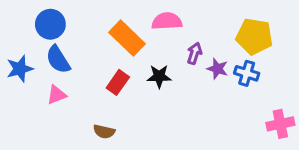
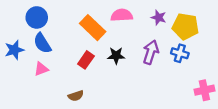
purple arrow: (194, 53) -> (151, 52), moved, size x1.5
purple star: (217, 69) -> (159, 17), moved
brown semicircle: (104, 132) -> (76, 96), turned -32

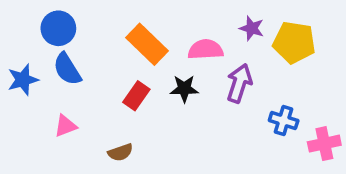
pink semicircle: (122, 15) -> (206, 50), moved
blue cross: (180, 53) -> (284, 120), moved
pink triangle: (41, 69) -> (65, 126), moved

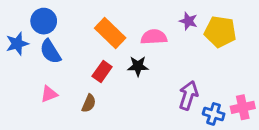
blue star: (23, 80) -> (17, 44), moved
purple arrow: (239, 83) -> (188, 95), moved
blue cross: (284, 120) -> (214, 114), moved
brown semicircle: (120, 152) -> (89, 103), moved, turned -48

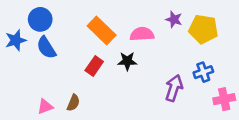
pink triangle: (49, 94) -> (45, 106), moved
brown semicircle: (89, 103) -> (73, 103), moved
blue cross: (214, 114) -> (203, 72), moved, turned -36

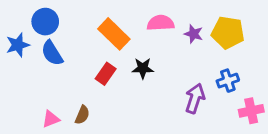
purple star: (174, 19) -> (194, 34), moved
pink semicircle: (142, 34) -> (161, 23), moved

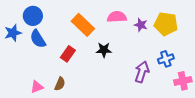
red rectangle: (106, 74) -> (68, 54), moved

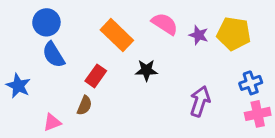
pink semicircle: (117, 17) -> (165, 24), turned 36
blue star: (13, 33) -> (18, 86), moved, turned -30
blue cross: (166, 59) -> (251, 83), moved
brown semicircle: (60, 84) -> (84, 105), moved

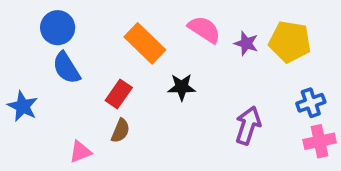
brown semicircle: (84, 105) -> (120, 131), moved
pink triangle: (52, 122) -> (80, 152), moved

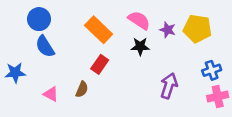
black star: (182, 87) -> (140, 46), moved
red rectangle: (119, 94) -> (100, 64), moved
blue star: (23, 106) -> (15, 73), turned -30
pink triangle: (80, 152) -> (51, 94), moved, turned 49

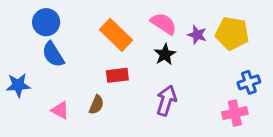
black star: (140, 46) -> (165, 54), turned -30
red rectangle: (100, 64) -> (117, 75), turned 48
purple arrow: (169, 86) -> (166, 101), moved
pink cross: (218, 96) -> (235, 113), moved

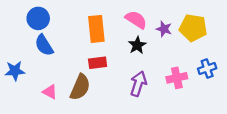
orange rectangle: (116, 35) -> (96, 29), turned 40
brown semicircle: (96, 105) -> (80, 87), size x1.6
pink cross: (235, 113) -> (177, 78), moved

